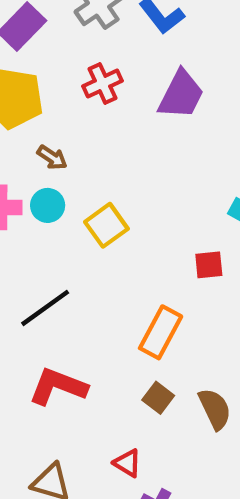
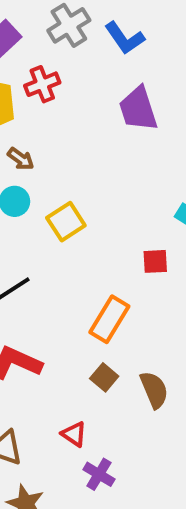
red cross: (103, 83) -> (42, 84), moved
purple trapezoid: (181, 95) -> (138, 109), turned 132

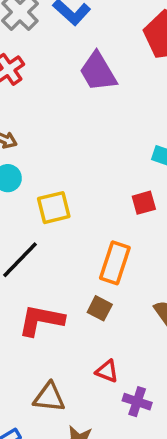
yellow square: (66, 222) -> (54, 208), moved, turned 32
brown square: (104, 377) -> (100, 308), moved

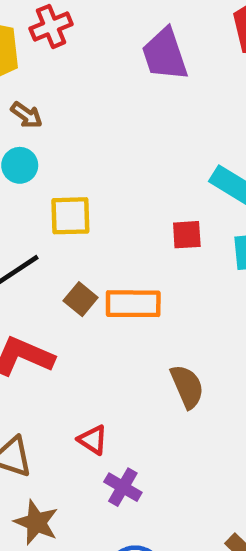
orange rectangle: (115, 263) -> (133, 304), turned 60
brown square: (100, 308) -> (81, 299), moved

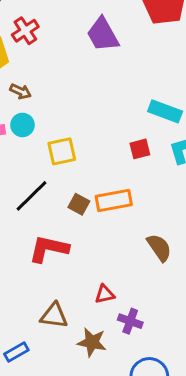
red triangle: (93, 440) -> (105, 294), turned -35
brown star: (36, 522) -> (92, 342), moved

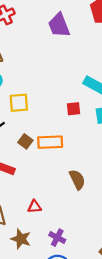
purple cross: (130, 321) -> (57, 238), moved

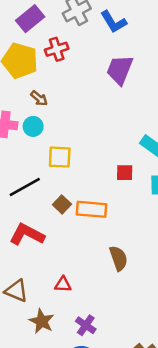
purple trapezoid: (59, 25) -> (120, 70), turned 36

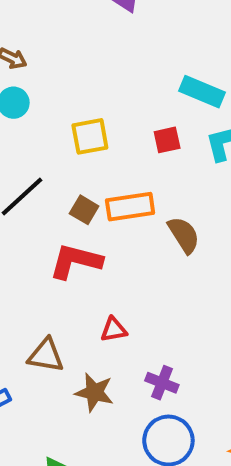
yellow square: (60, 157) -> (90, 136), moved
red L-shape: (27, 234) -> (76, 261), moved
brown semicircle: (118, 258) -> (184, 235), moved

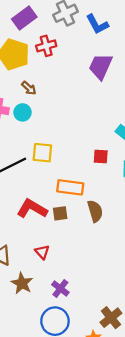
yellow square: (90, 136) -> (42, 153), moved
brown square: (84, 210) -> (60, 213), moved, turned 35
red triangle: (114, 330) -> (42, 252), turned 42

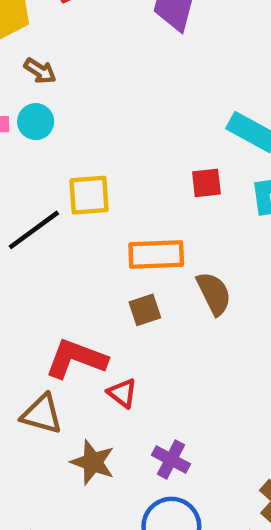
red L-shape: (32, 209) -> (76, 359), moved

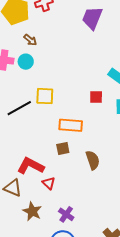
brown semicircle: (214, 293) -> (93, 160), moved

